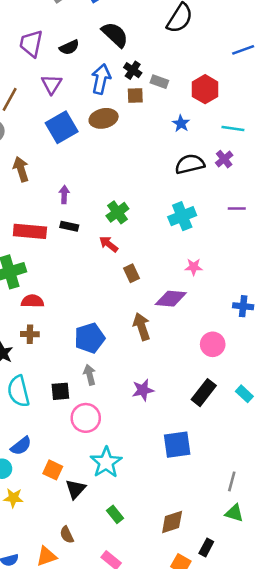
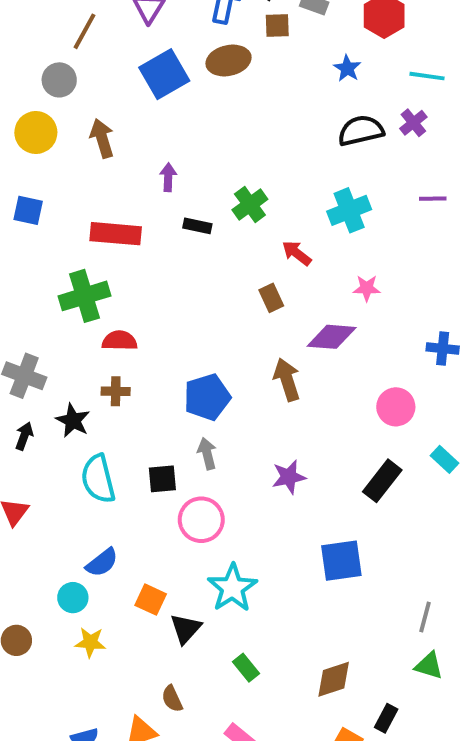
black rectangle: (69, 226) -> (197, 226), moved
red arrow: (109, 244) -> (297, 253), moved
cyan rectangle: (244, 394) -> (444, 459), moved

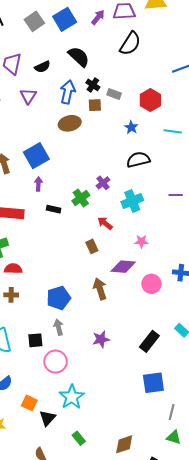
blue square: (164, 74) -> (36, 156), moved
purple cross: (413, 123) -> (103, 183), moved
pink circle: (396, 407) -> (151, 284), moved
blue square: (341, 561) -> (153, 383), moved

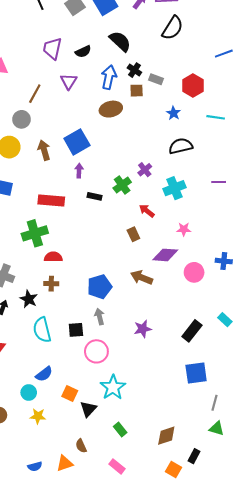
brown arrow: (100, 289) -> (142, 277), turned -50

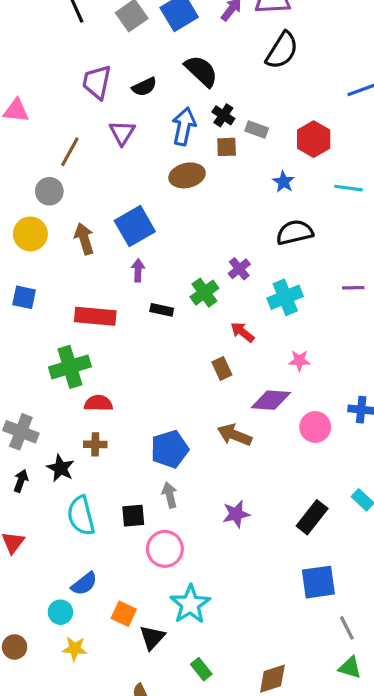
gray line: (215, 403) -> (347, 628), turned -42

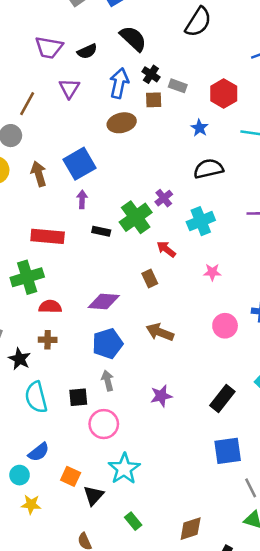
purple trapezoid: (97, 82) -> (49, 47), turned -92
green cross: (204, 293) -> (136, 217), size x1.4
purple diamond: (271, 400) -> (104, 301), moved

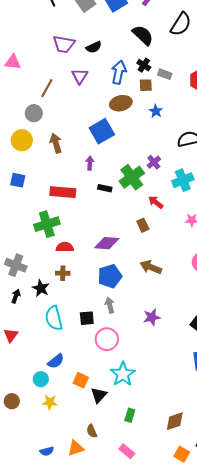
black semicircle: (133, 39) -> (143, 35), moved
blue star: (199, 128) -> (156, 111), moved
blue square: (80, 164) -> (102, 131), moved
green rectangle: (133, 521) -> (130, 415), turned 56

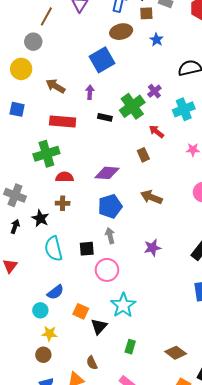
brown arrow: (56, 143) -> (55, 86), moved, turned -42
brown circle: (12, 401) -> (43, 355), moved
brown diamond: (175, 421) -> (176, 353), turned 55

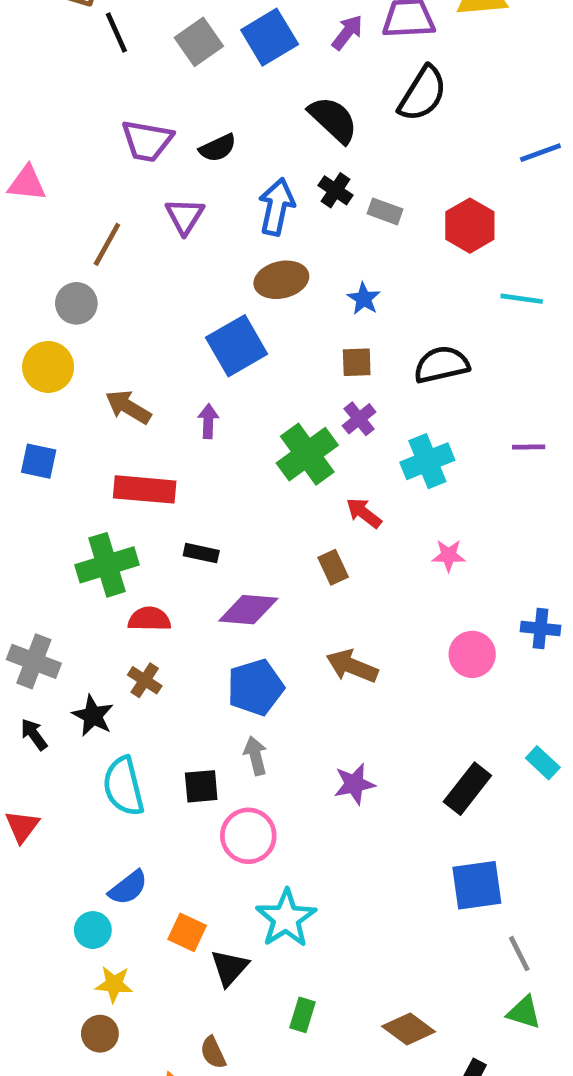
brown square: (146, 13) -> (357, 362), moved
black rectangle: (105, 117) -> (201, 553), moved
brown cross: (63, 203) -> (145, 680), turned 32
black arrow: (15, 226) -> (34, 734), turned -56

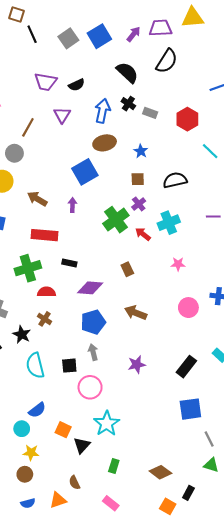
cyan line: (522, 299) -> (210, 151), turned 36
red arrow: (364, 513) -> (143, 234), moved

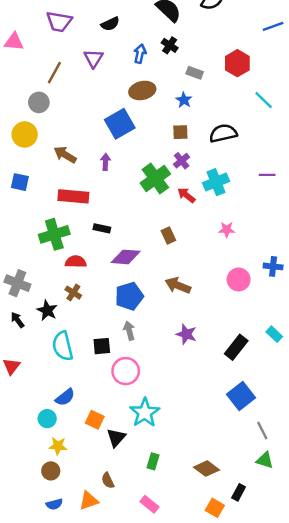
purple trapezoid: (46, 82) -> (59, 22), moved
blue arrow: (102, 111) -> (140, 54), size x0.7
gray rectangle: (150, 113) -> (195, 73), moved
purple star: (137, 364) -> (186, 334), moved, turned 30
blue square: (190, 409) -> (241, 396), turned -30

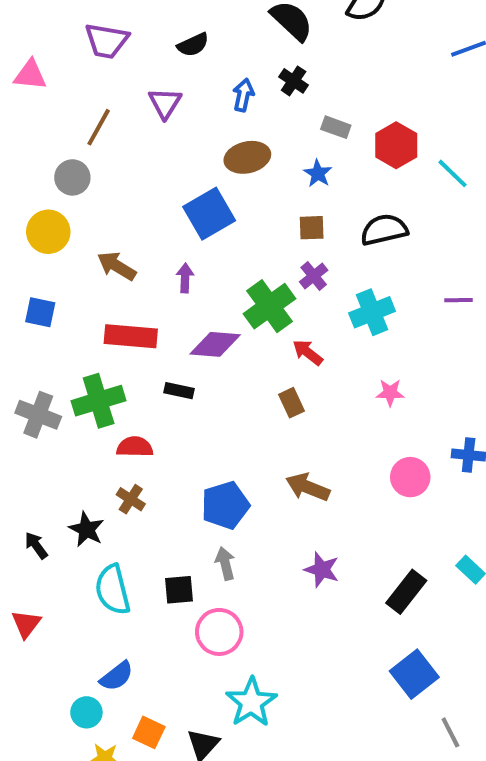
red hexagon: (237, 63) -> (396, 145), moved
red arrow: (186, 195) -> (308, 352), moved
purple diamond: (126, 257) -> (215, 344), moved
gray cross: (17, 283) -> (38, 415), moved
orange square: (95, 420) -> (149, 732), moved

